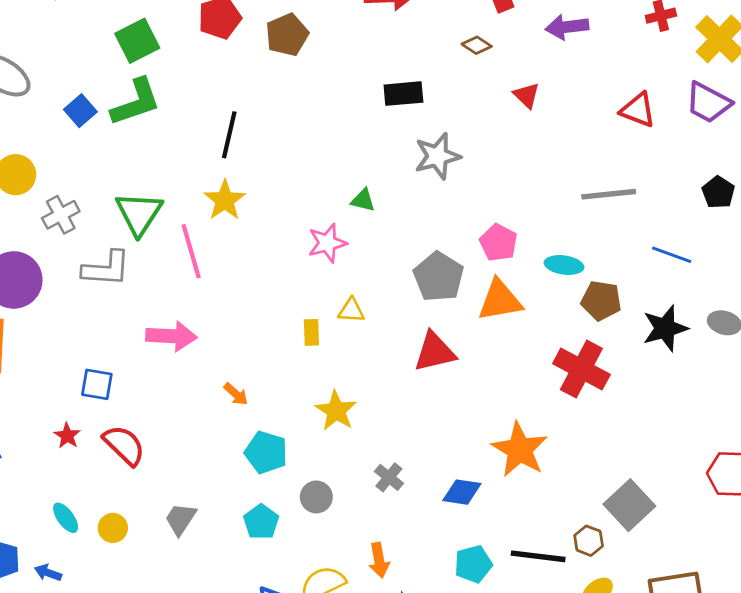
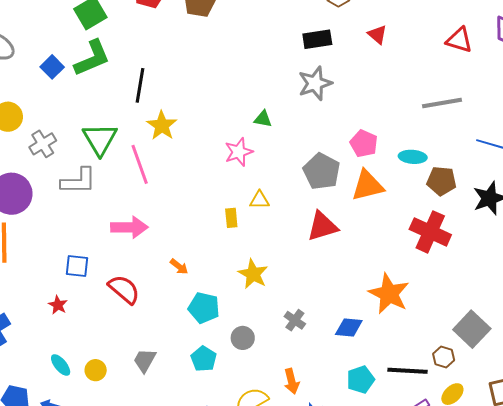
black rectangle: (403, 94) -> (317, 39), moved
black line: (229, 135) -> (140, 85), moved
red semicircle: (124, 445) -> (124, 289), moved

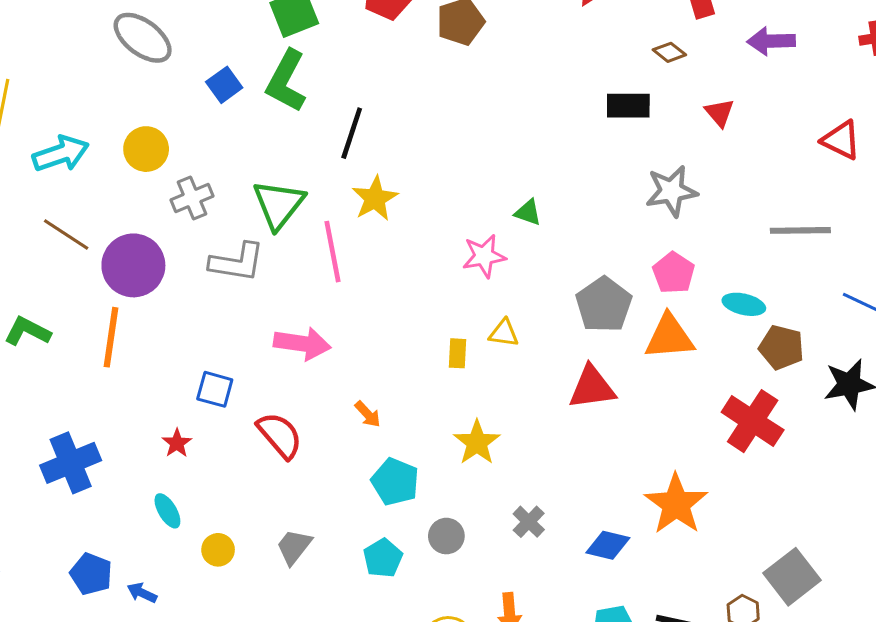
green L-shape: (92, 58) -> (286, 81), turned 132
gray star: (315, 83) -> (671, 191), moved
cyan ellipse: (61, 365) -> (167, 511), moved

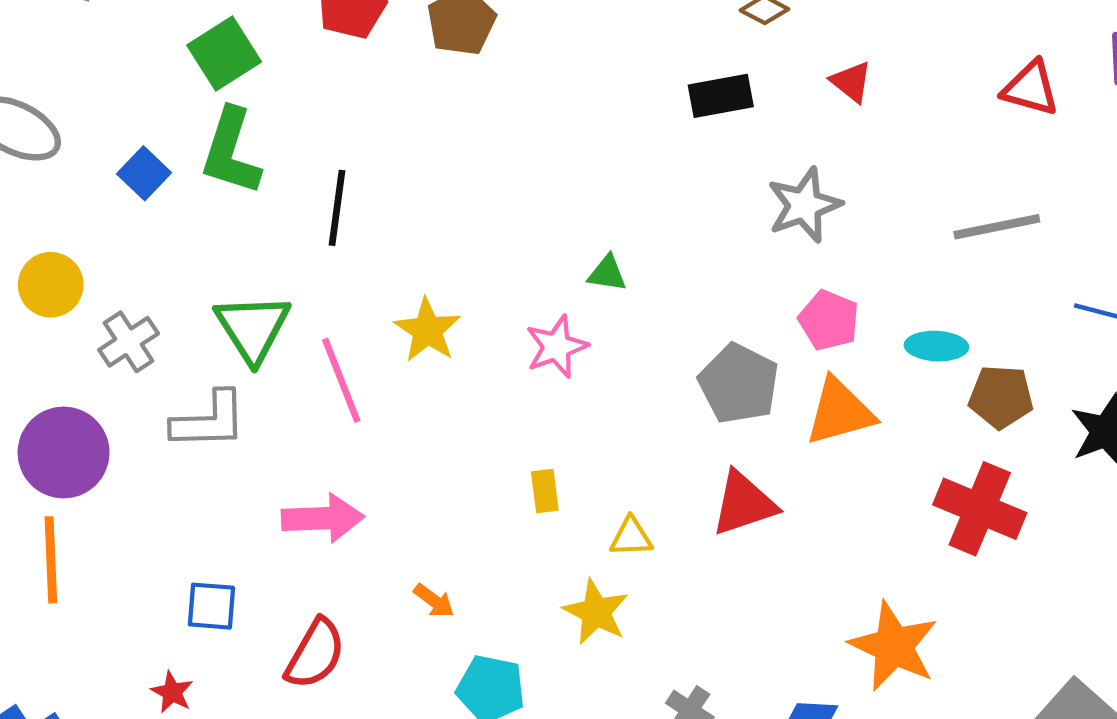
yellow star: (375, 198) -> (427, 330), moved
yellow triangle: (504, 333) -> (631, 537), moved
red semicircle: (280, 435) -> (315, 654), turned 81

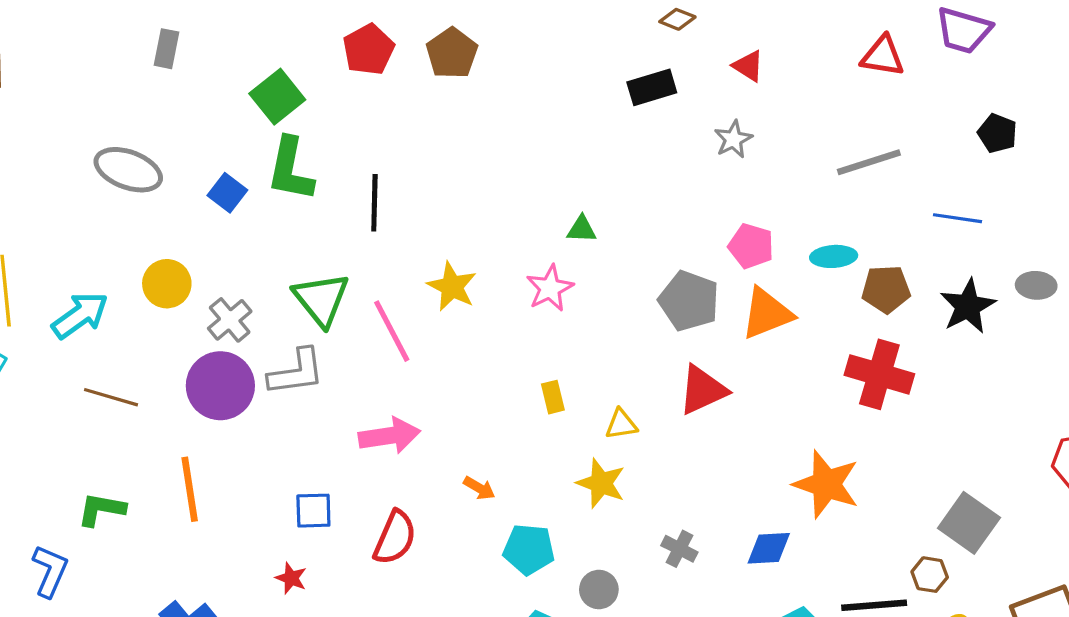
gray star: (804, 205) -> (733, 139), moved, size x0.7
purple circle: (64, 453) -> (220, 386), moved

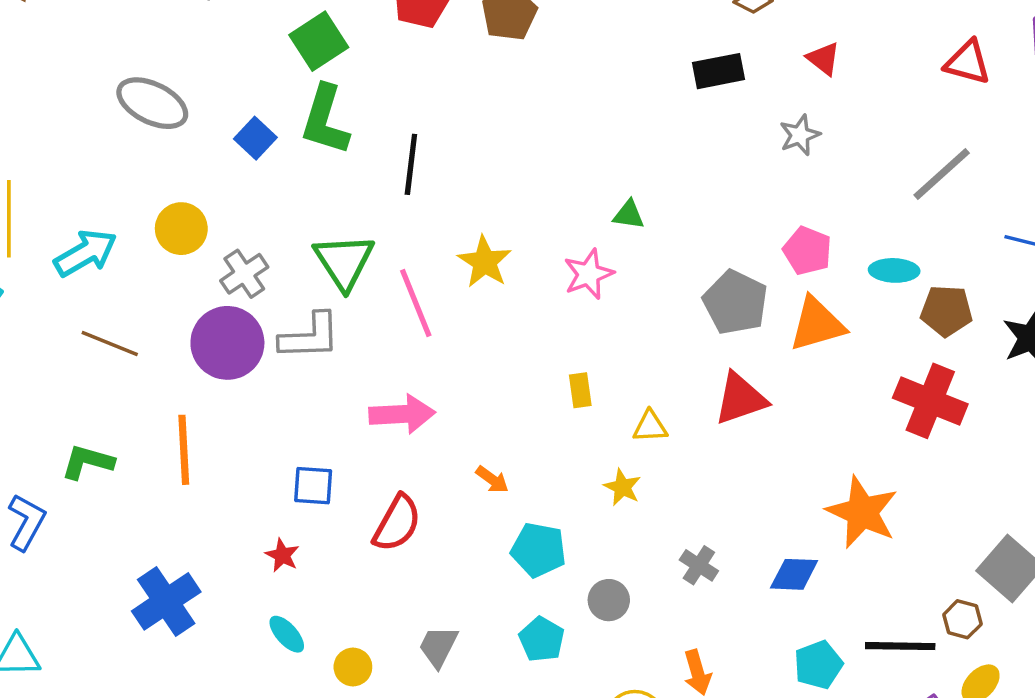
gray line: (869, 162) -> (942, 174), turned -30
yellow star: (601, 483) -> (622, 487), size x0.7

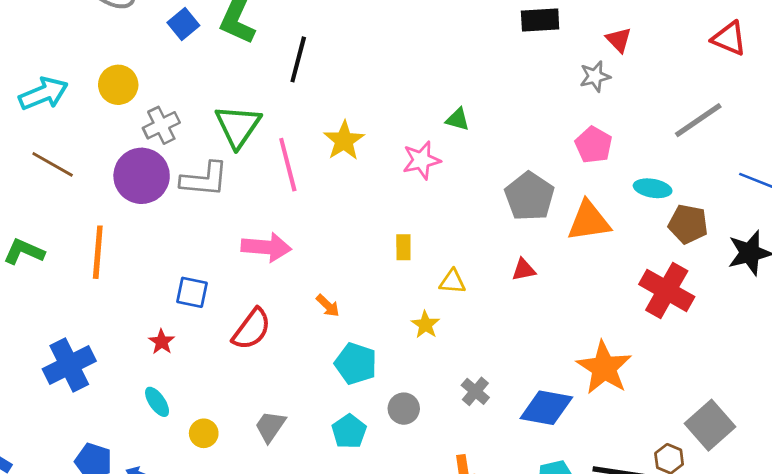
red triangle: (823, 59) -> (619, 40), moved
pink pentagon: (807, 251) -> (594, 145), moved
red triangle: (740, 399) -> (524, 270), size x0.6
blue diamond: (794, 574) -> (546, 408), size x1.4

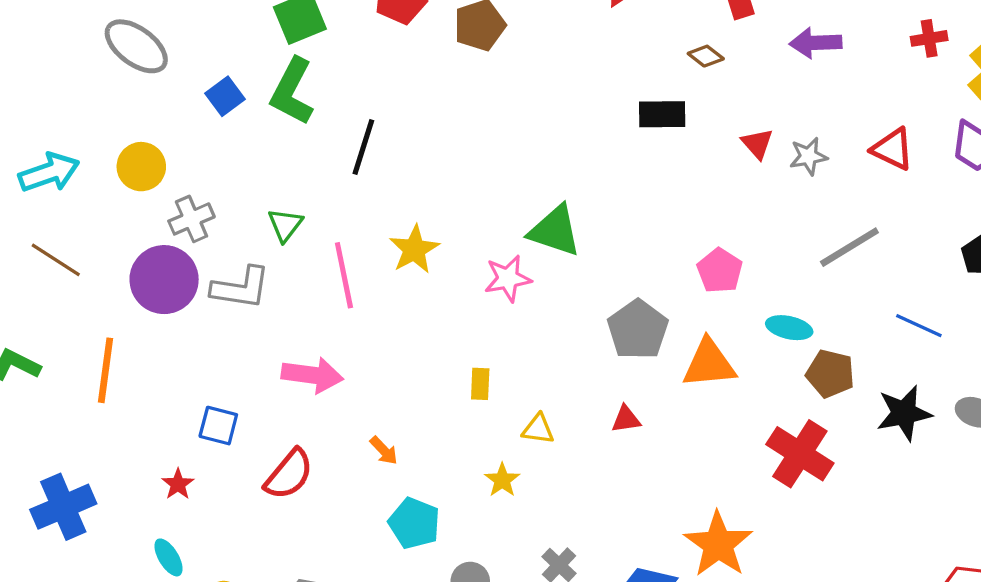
gray star: (595, 76) -> (808, 156), moved
green triangle: (458, 119) -> (555, 231), size x1.8
green triangle: (238, 126) -> (285, 225), size x0.6

